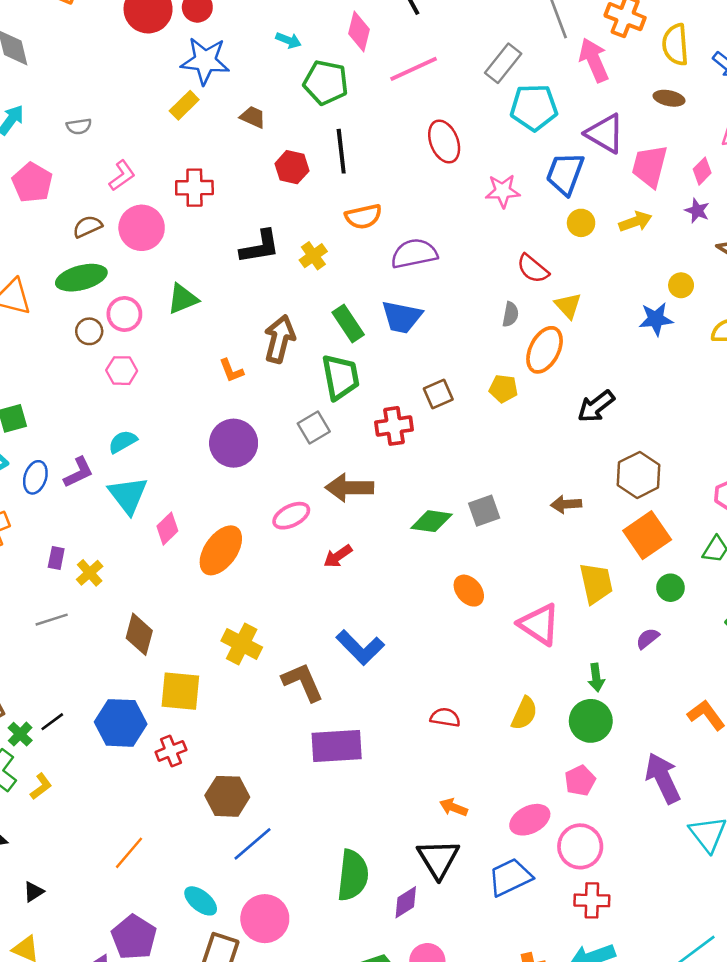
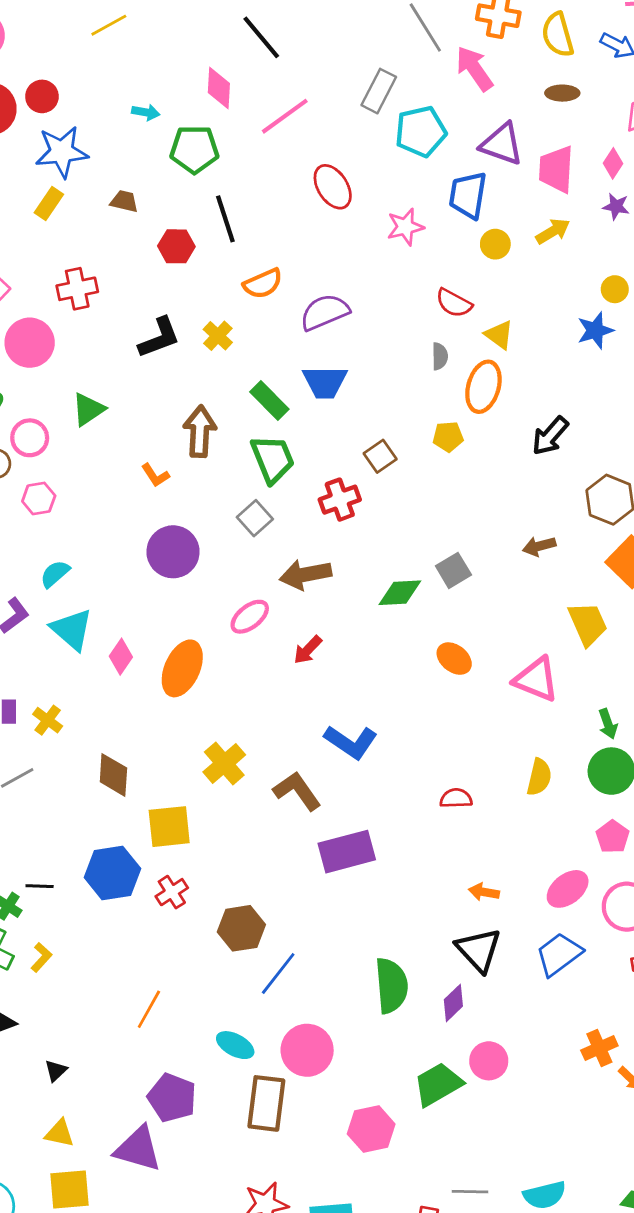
yellow cross: (242, 644) -> (224, 763), turned 33
black line: (52, 722) -> (40, 886), turned 50

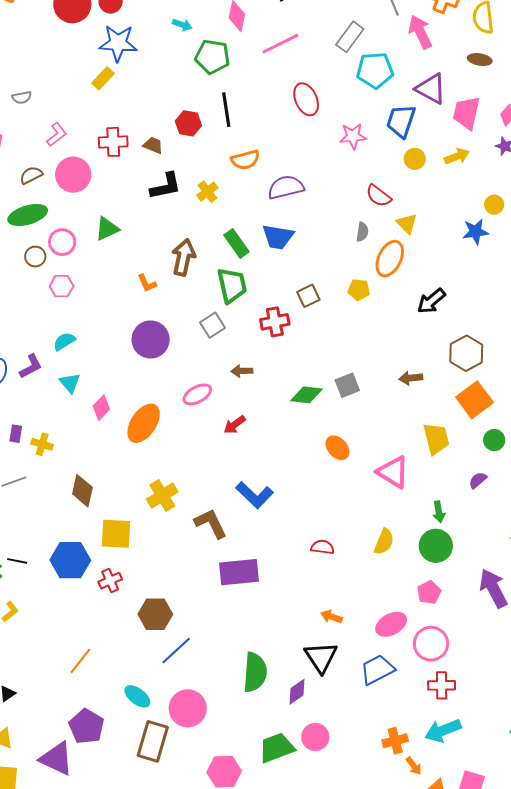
brown trapezoid: (124, 201) -> (153, 145), moved
brown arrow: (306, 574) -> (242, 371), size x0.6
cyan triangle: (72, 629) -> (70, 383), size x0.7
yellow cross: (48, 720) -> (42, 444), turned -30

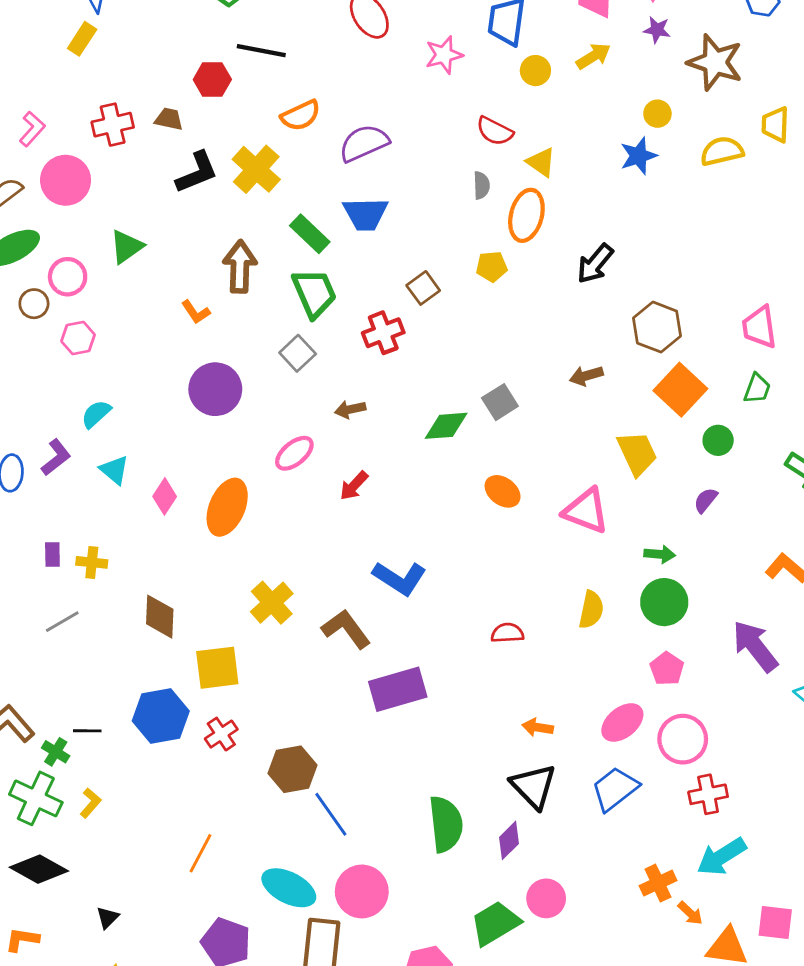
black line: (226, 110) -> (261, 51), turned -60
yellow cross: (207, 192) -> (256, 169), size x1.6
green arrow: (439, 512) -> (660, 554), turned -65
blue line: (176, 651) -> (331, 814), turned -72
cyan ellipse: (137, 696) -> (289, 888), size x1.4

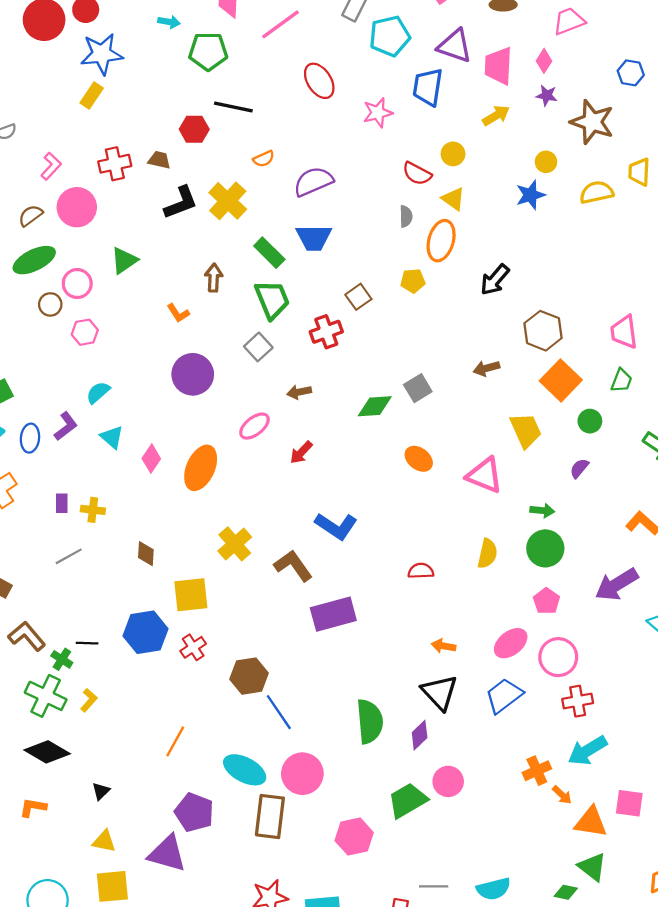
yellow circle: (535, 71) -> (453, 154), moved
orange semicircle: (301, 115) -> (264, 159), size x0.7
brown arrow: (240, 267) -> (214, 278), size x0.7
brown diamond: (160, 617) -> (146, 554), size x0.7
purple arrow: (755, 646) -> (617, 584), turned -84

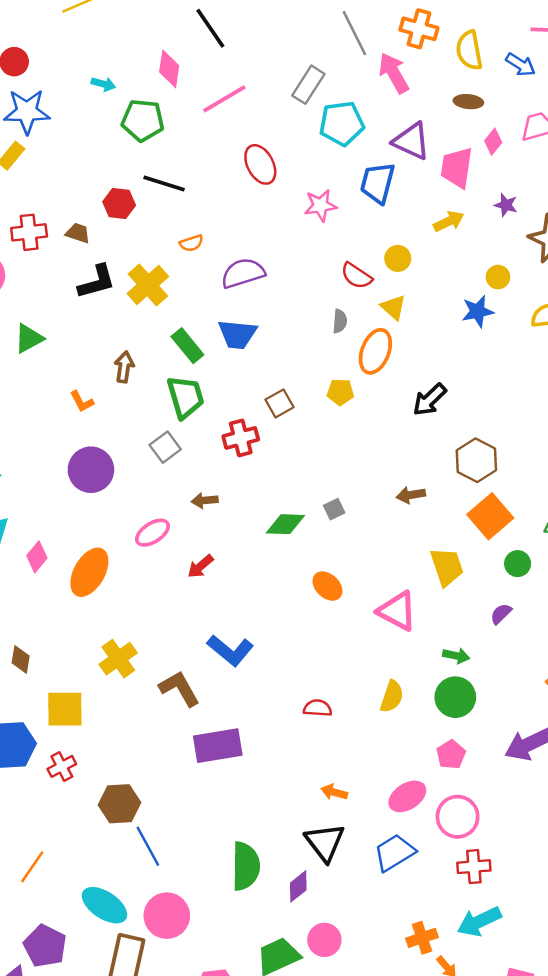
pink diamond: (544, 61) -> (493, 142), moved
gray square: (418, 388) -> (334, 509), size x0.7

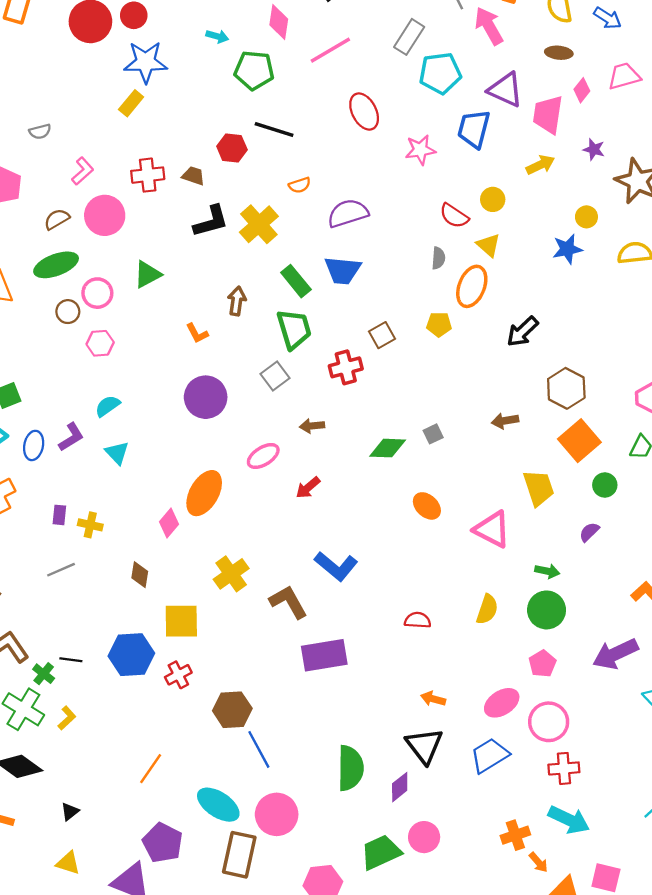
pink diamond: (37, 557) -> (169, 523), moved
cyan arrow: (479, 921) -> (569, 820), turned -129

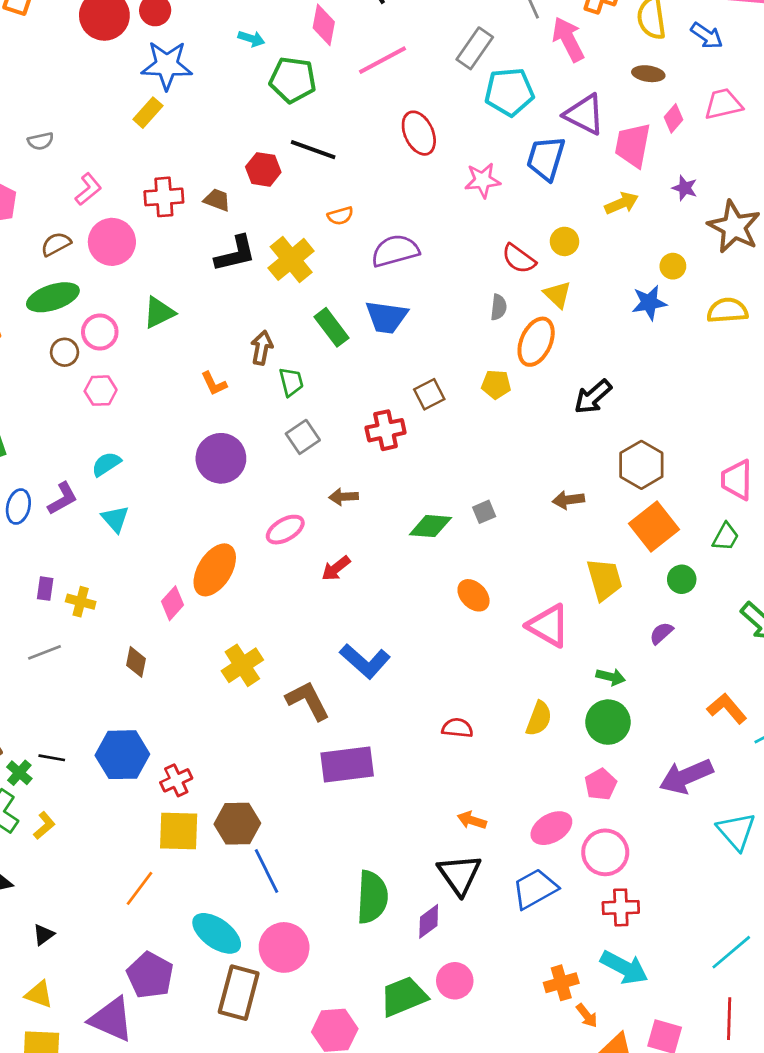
green trapezoid: (294, 329) -> (291, 382), moved, size x0.6
yellow square: (181, 621) -> (179, 831), moved

